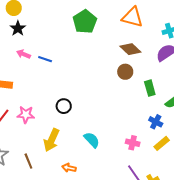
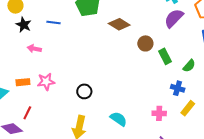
brown diamond: (130, 49) -> (119, 24), moved
blue line: (45, 59) -> (54, 22), moved
brown circle: (125, 72) -> (145, 43), moved
pink star: (26, 115) -> (46, 82), moved

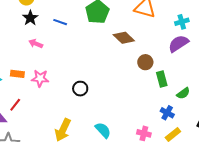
black circle: (84, 91) -> (80, 89), moved

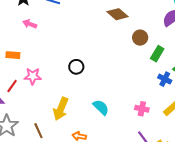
pink star: (40, 78) -> (33, 76), moved
green rectangle: (162, 79) -> (157, 54), turned 49
blue cross: (167, 113) -> (165, 79), moved

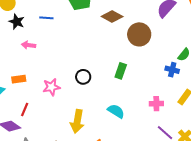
brown circle: (140, 38) -> (139, 34), size x1.5
green rectangle: (157, 54) -> (121, 71), moved
pink star: (33, 76) -> (51, 87), moved

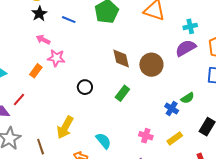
brown diamond: (112, 17) -> (121, 59), moved, turned 30
orange rectangle: (19, 79) -> (36, 71), moved, turned -64
pink star: (51, 87) -> (56, 58), moved
cyan semicircle: (116, 111) -> (103, 141), moved

